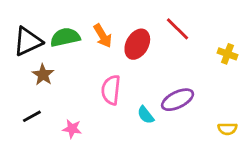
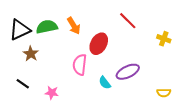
red ellipse: (137, 44) -> (99, 44), moved
black line: (32, 116) -> (23, 84), turned 64

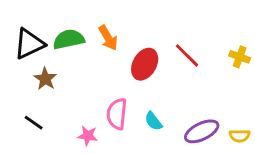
red line: (128, 21) -> (187, 55), moved
pink semicircle: (80, 65) -> (117, 114), moved
purple ellipse: (128, 72) -> (202, 131), moved
pink star: (52, 93) -> (88, 136), moved

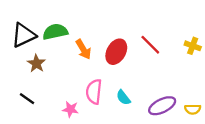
orange arrow: (108, 38) -> (83, 49), moved

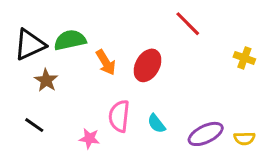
red line: (150, 45) -> (188, 24), moved

